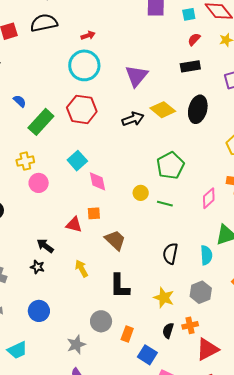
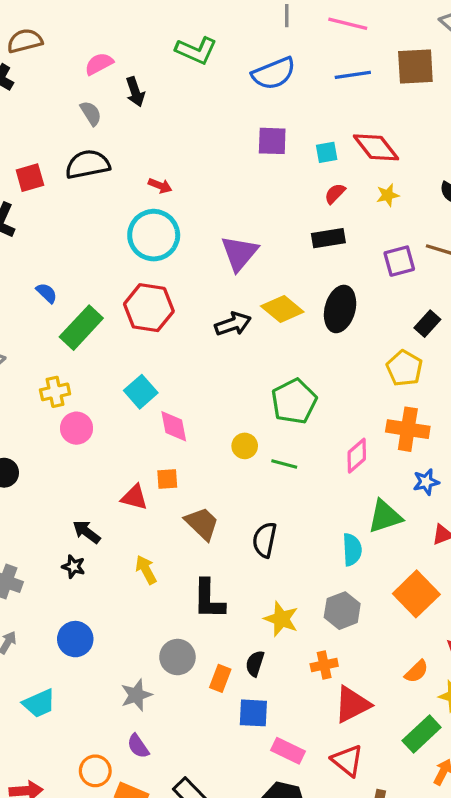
red arrow: (88, 35) -> (160, 186), turned 40
black semicircle: (170, 254) -> (265, 540), moved
black semicircle: (168, 331) -> (255, 663), moved
blue square: (147, 355) -> (253, 713), turned -30

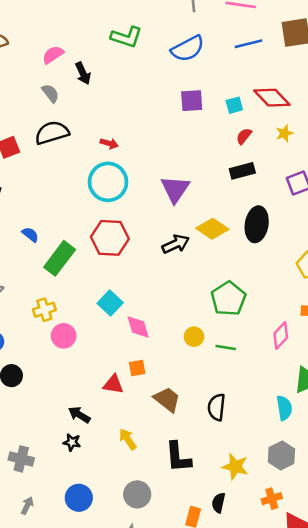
gray circle: (177, 657) -> (137, 494), moved

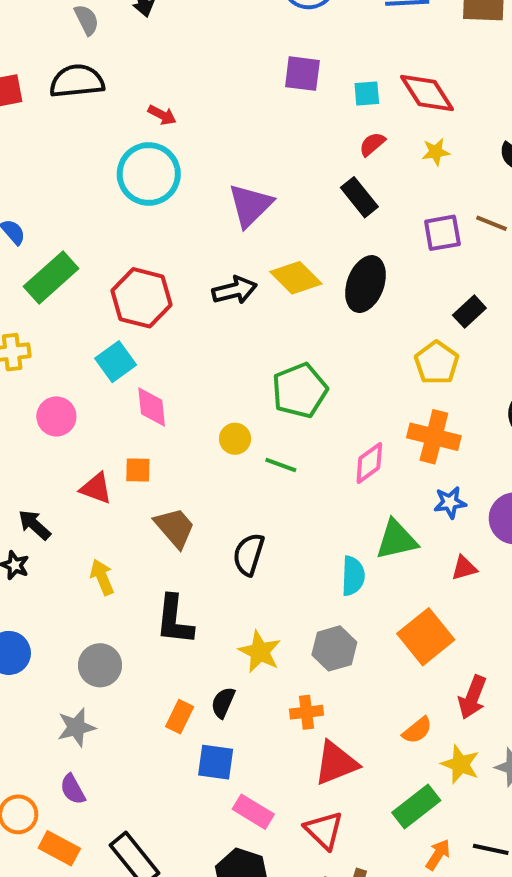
black rectangle: (242, 171) -> (359, 197), turned 55
red hexagon: (110, 238) -> (141, 298), moved
pink circle: (64, 336) -> (56, 416), moved

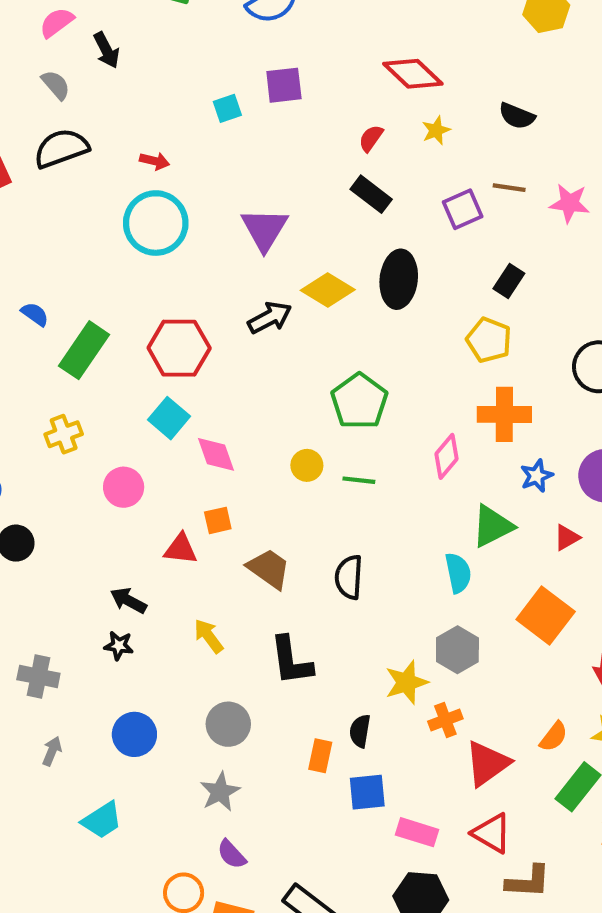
cyan square: (367, 93) -> (227, 108), moved
yellow star: (260, 652) -> (406, 682), moved, turned -30
orange semicircle: (417, 730) -> (554, 737), moved

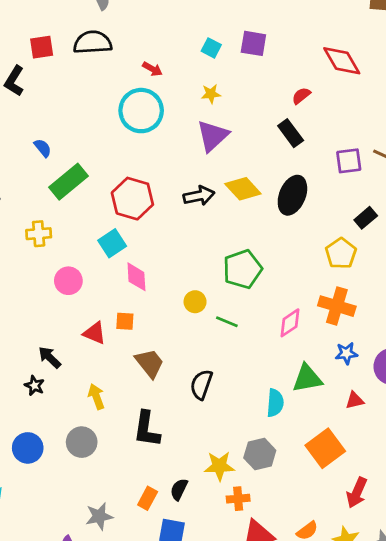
cyan square: (227, 108) -> (211, 48), turned 30
yellow star: (436, 130) -> (211, 94), moved
gray circle: (228, 724) -> (82, 442), moved
gray star: (220, 792) -> (99, 516), moved

